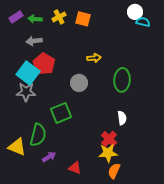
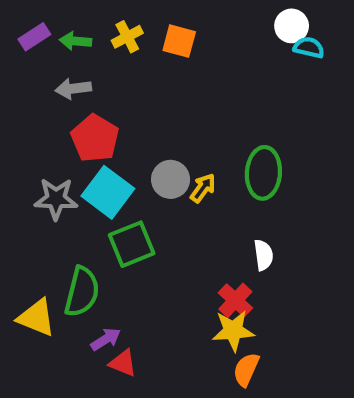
yellow arrow: (94, 58) -> (203, 188), moved, turned -48
cyan square: (28, 73) -> (108, 192), moved
red triangle: (75, 168) -> (123, 363), moved

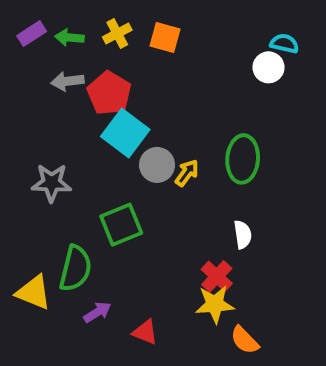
white circle: (292, 26) -> (269, 67), moved
red pentagon: (95, 138) -> (109, 93), moved
cyan square: (108, 192) -> (125, 133), moved
red triangle: (123, 363) -> (145, 332), moved
orange semicircle: (246, 370) -> (245, 340), moved, turned -68

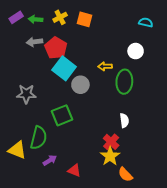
white circle: (269, 67) -> (136, 51), moved
yellow arrow: (187, 173) -> (105, 66), moved, turned -128
yellow star: (215, 304) -> (110, 156), turned -30

